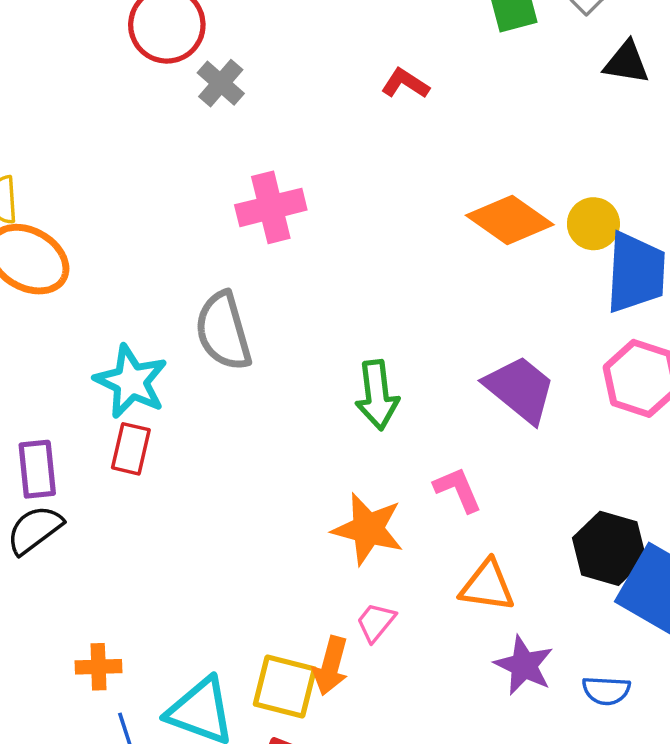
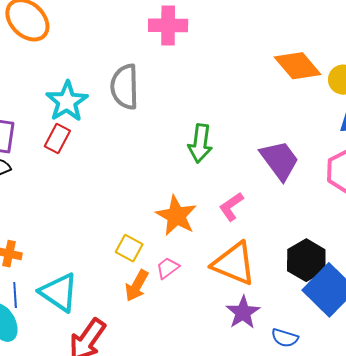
pink L-shape: (458, 490) -> (231, 207), turned -116
orange triangle: (487, 586) -> (234, 264), size x1.4
yellow square: (285, 686) -> (129, 248), moved, size x0.7

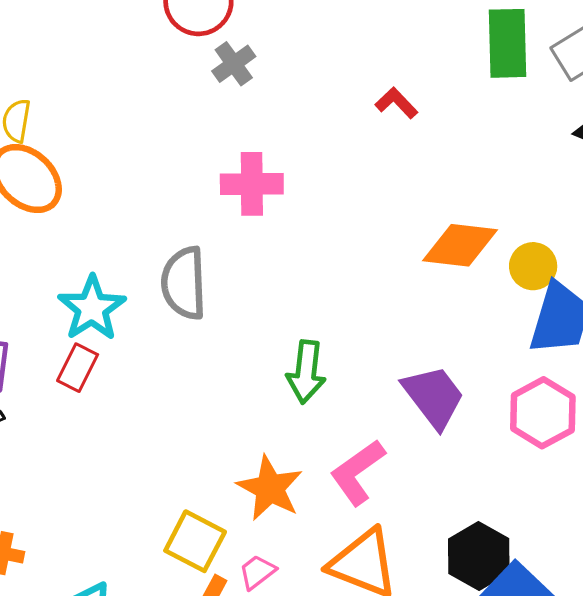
orange diamond: (298, 66) -> (460, 245), turned -42
pink L-shape: (231, 207) -> (357, 472), size x1.4
yellow square: (129, 248) -> (195, 541), size x1.4

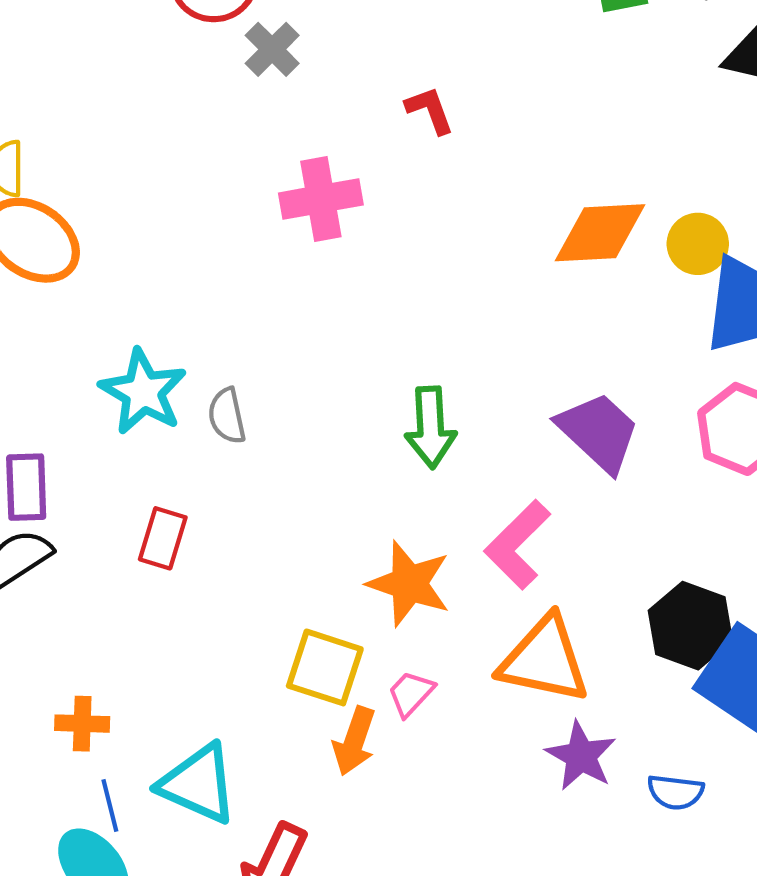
red L-shape: (396, 103) -> (430, 110), moved, turned 33
gray semicircle: (184, 283) -> (227, 416), moved, size x0.6
red rectangle: (78, 368) -> (163, 538), moved

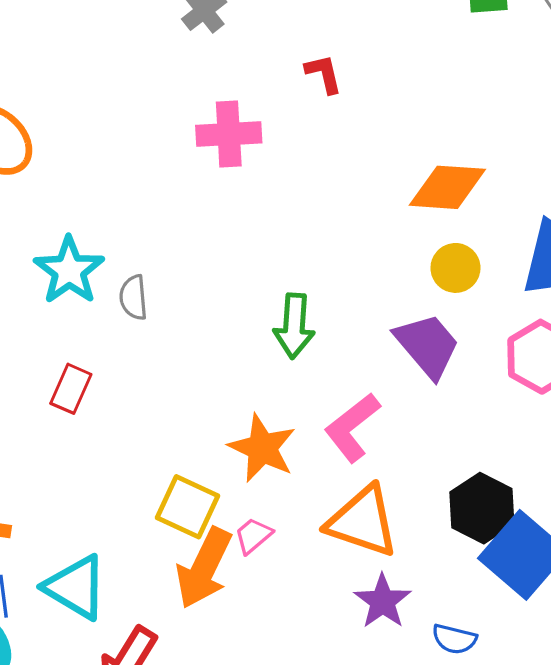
yellow circle: (698, 244) -> (455, 268), moved
orange arrow: (354, 741) -> (204, 568), size x1.5

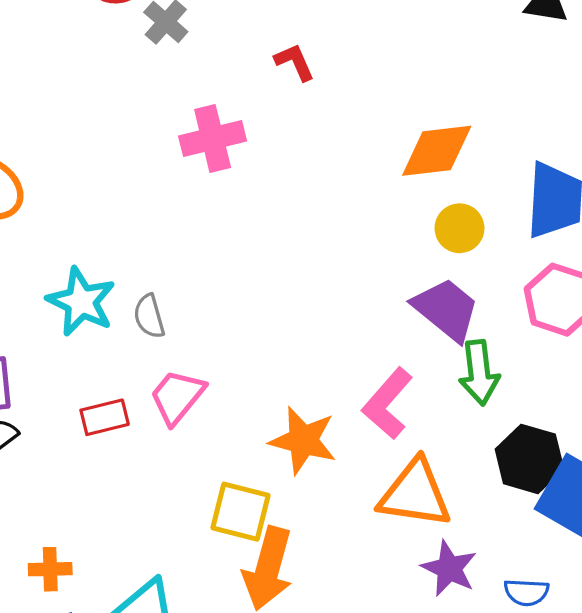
green arrow: (294, 326) -> (479, 373), moved
red rectangle: (71, 389) -> (105, 417), turned 63
pink trapezoid: (253, 536) -> (177, 397), moved, size x1.5

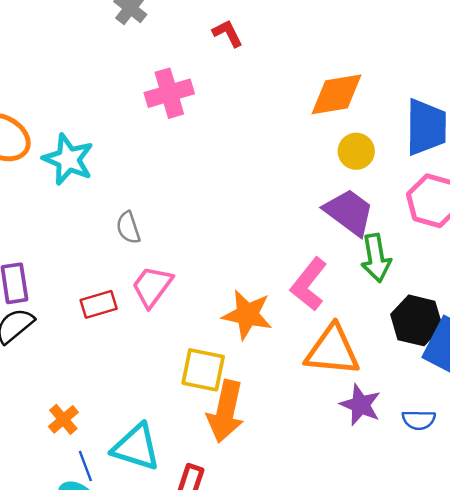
cyan star: (81, 302) -> (68, 159), moved
orange cross: (50, 569) -> (63, 419), turned -36

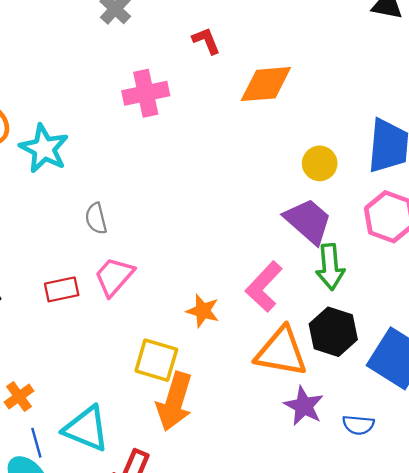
orange diamond: (336, 94) -> (266, 84), moved
orange star: (247, 315) -> (203, 311), size x0.7
black hexagon: (416, 320) -> (333, 332), moved

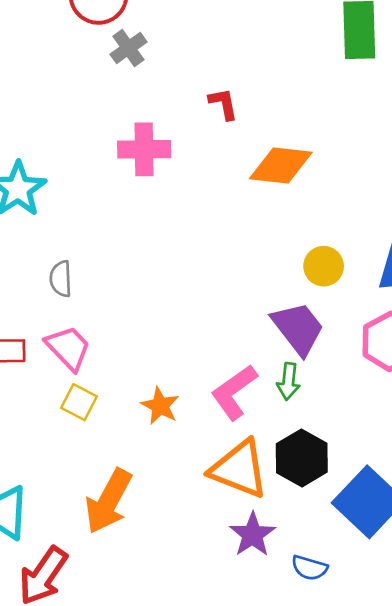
green arrow: (330, 267) -> (288, 381), moved, size x0.7
pink trapezoid: (114, 276) -> (68, 348), turned 84
yellow square: (156, 360) -> (79, 402), moved, size x0.7

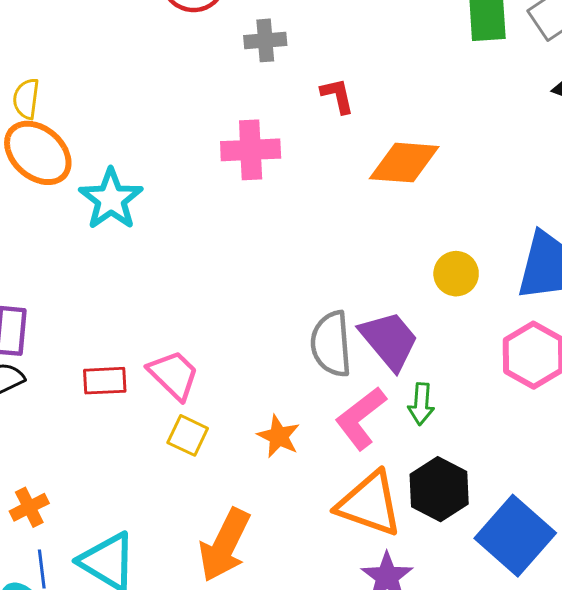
gray cross: (128, 48) -> (265, 40), moved, turned 33
gray semicircle: (61, 279) -> (331, 344), moved, size x1.6
purple trapezoid: (298, 328) -> (389, 340), moved

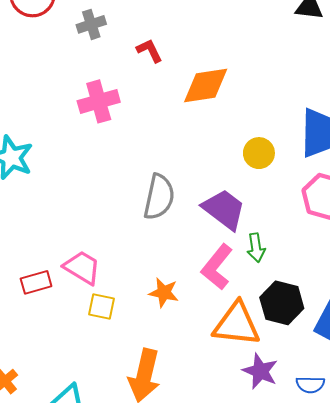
gray semicircle: (331, 344) -> (159, 197), moved, turned -150

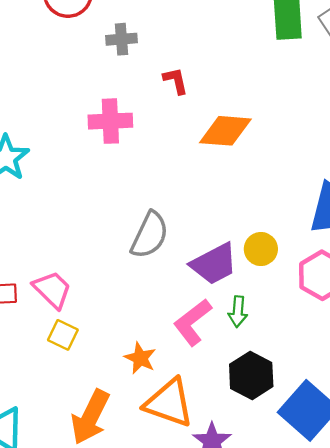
yellow circle: (259, 153) -> (261, 249), moved
purple trapezoid: (224, 209) -> (214, 264), turned 102
orange star: (164, 293) -> (140, 358), moved
orange triangle: (237, 324) -> (169, 403), moved

